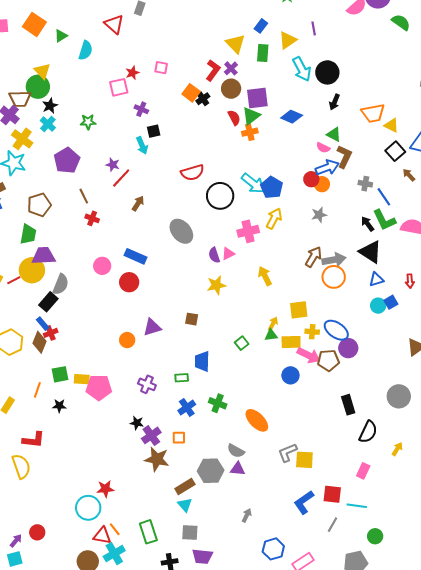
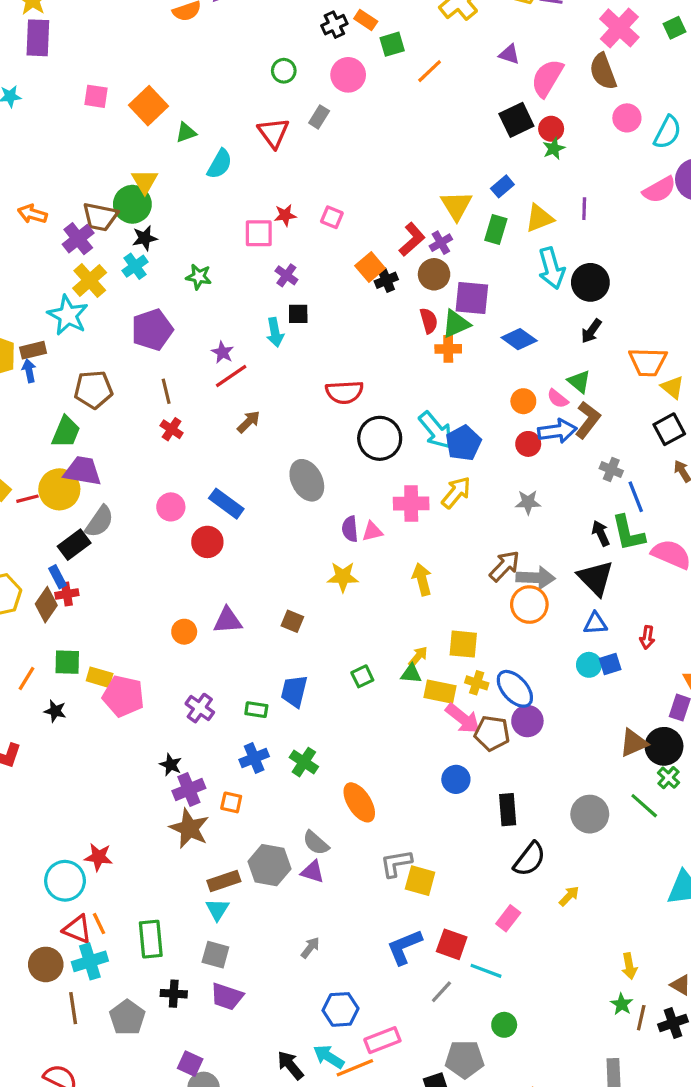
orange circle: (322, 184) -> (523, 401), moved
blue circle: (290, 375) -> (456, 779), moved

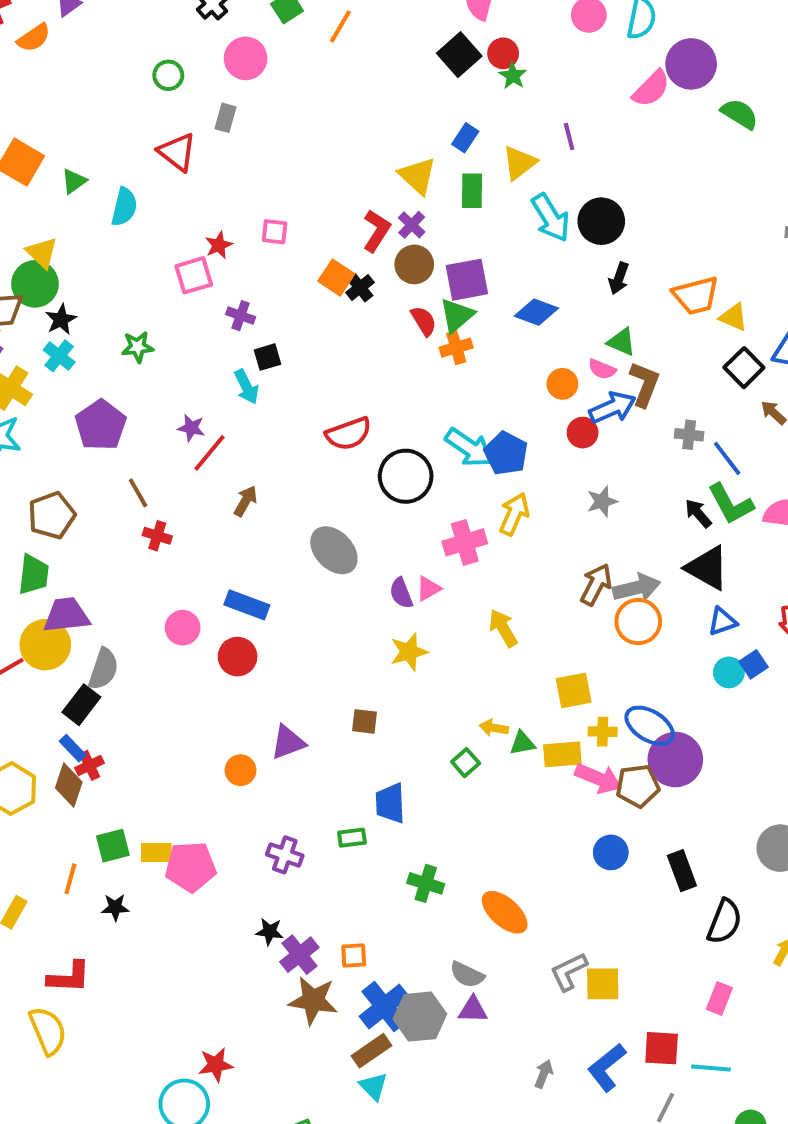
yellow arrow: (418, 657) -> (494, 728), moved, turned -105
purple circle: (527, 721) -> (675, 760), size x1.4
blue cross: (254, 758) -> (384, 1007), moved, size x1.4
gray arrow: (310, 948) -> (544, 1074), moved

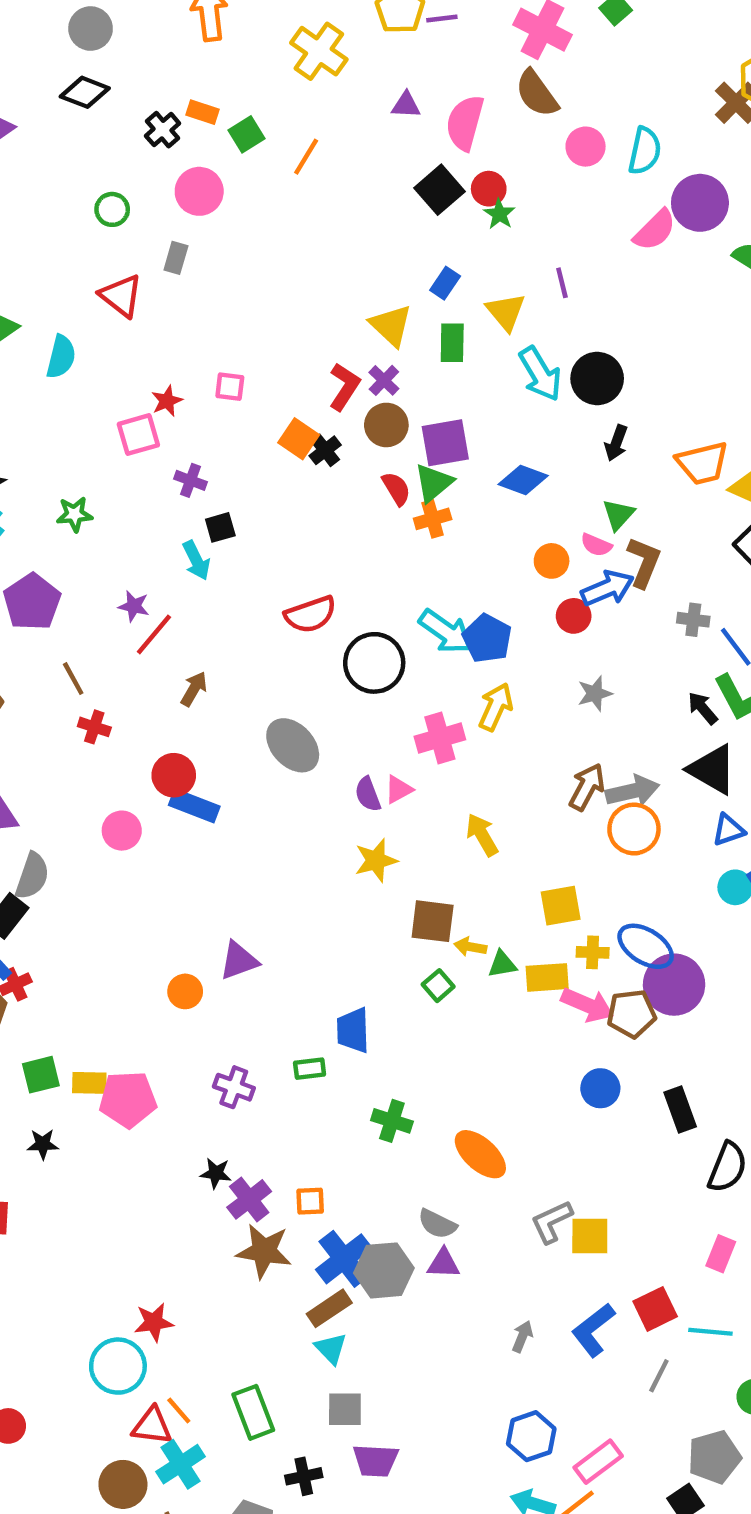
yellow triangle: (519, 163) -> (506, 312), turned -33
green triangle: (621, 342) -> (618, 515), turned 48
red circle: (238, 657) -> (174, 775), moved
brown square: (365, 721) -> (433, 921), moved, size x1.5
red square: (662, 1048) -> (655, 1309), turned -30

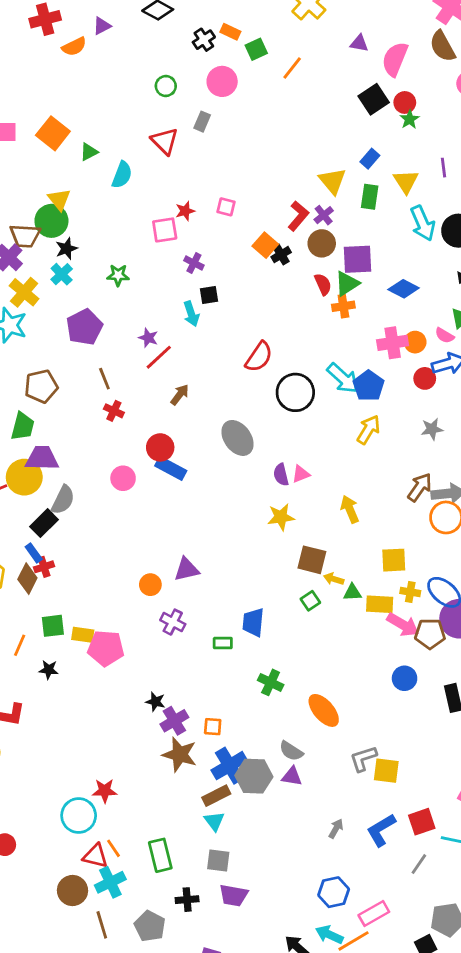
red semicircle: (310, 614) -> (259, 357), turned -44
pink cross: (440, 738) -> (393, 343), moved
purple cross: (234, 1087) -> (173, 622), moved

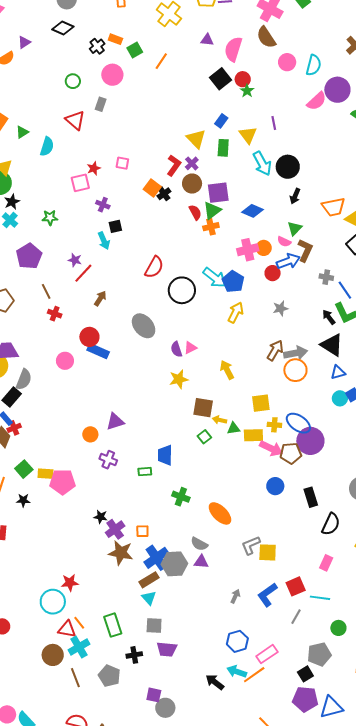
green square: (53, 626) -> (24, 469), turned -30

